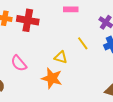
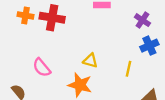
yellow line: (83, 43) -> (129, 69), moved, turned 48

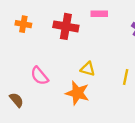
red cross: (52, 18) -> (66, 26), moved

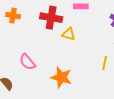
yellow triangle: (88, 69) -> (69, 34), moved

